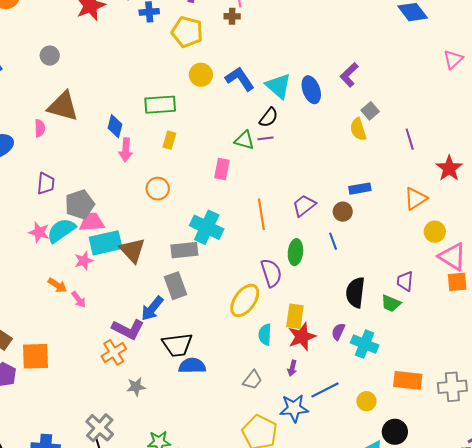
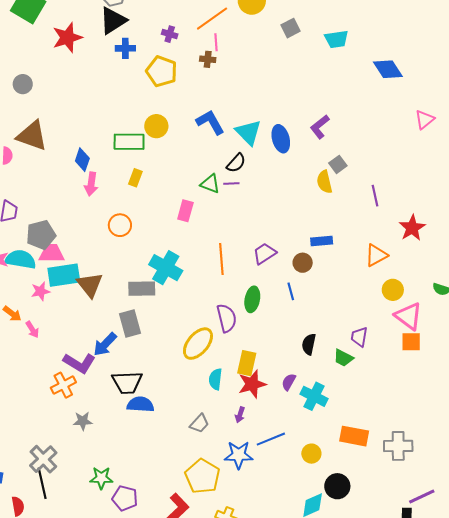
yellow circle: (201, 75) -> (156, 126), moved
cyan semicircle: (61, 230) -> (21, 259), turned 40
black semicircle: (355, 292) -> (309, 344), size x0.7

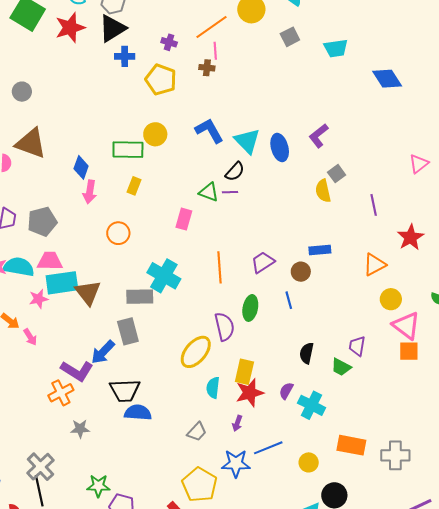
red star: (67, 38) -> (70, 28), moved
pink triangle: (425, 120) -> (419, 164), moved
gray pentagon: (41, 235) -> (42, 222), moved

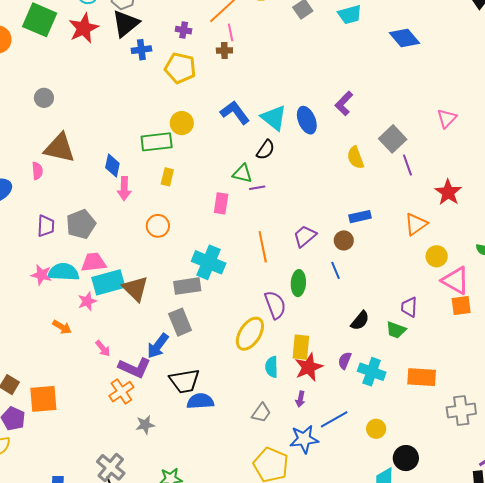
gray square: (337, 174) -> (393, 139), moved, size x1.5
purple line: (230, 192) -> (257, 188), moved
pink arrow: (30, 337) -> (103, 348), moved
black semicircle: (307, 353) -> (360, 321), turned -145
orange rectangle: (351, 445) -> (422, 377), moved

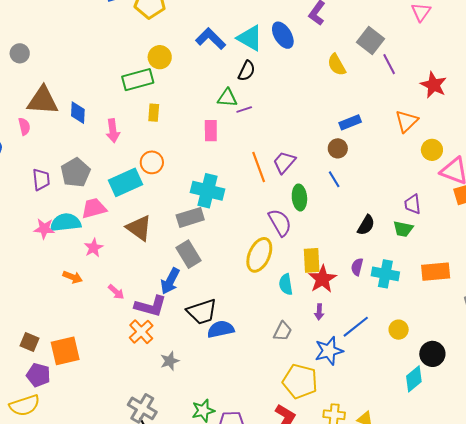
blue diamond: (112, 165) -> (78, 113), moved
purple trapezoid: (305, 236) -> (284, 162), moved
cyan rectangle: (108, 282) -> (125, 182), moved

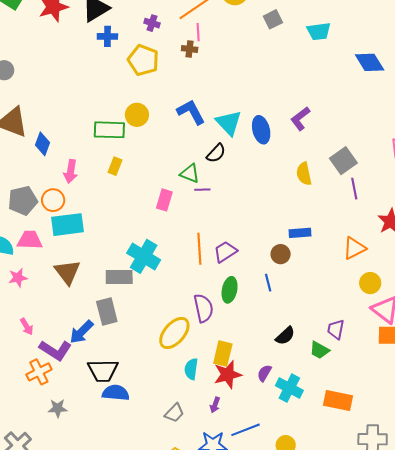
orange circle: (152, 162) -> (53, 200), moved

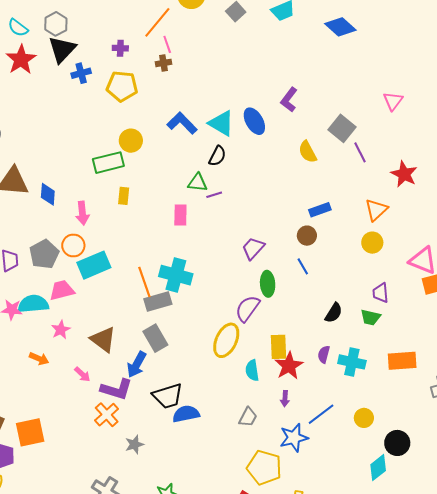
orange line: (199, 249) -> (144, 282), moved
brown triangle: (67, 272) -> (103, 340), moved
yellow circle: (370, 283) -> (372, 243), moved
purple semicircle: (203, 308) -> (247, 308), turned -116

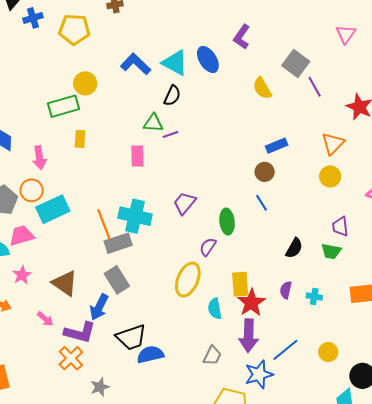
purple trapezoid: (253, 248) -> (185, 203), moved
purple semicircle: (247, 308) -> (208, 247), size x0.7
cyan cross: (352, 362) -> (314, 297), size x0.6
purple arrow: (285, 399) -> (249, 336), size x2.0

